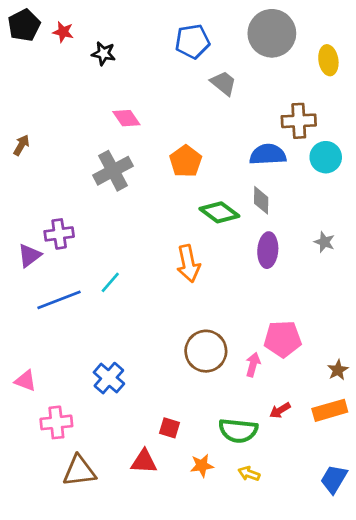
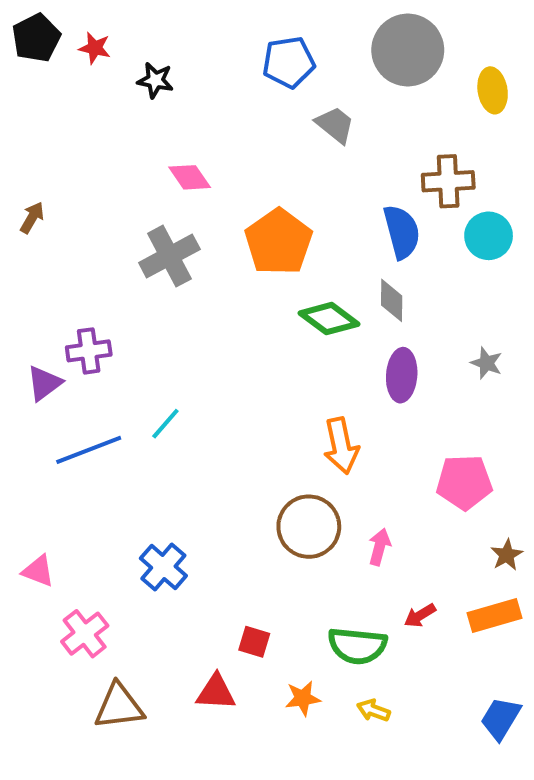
blue semicircle: (268, 154) -> (402, 232), turned 78
orange pentagon: (186, 161) -> (279, 242), size x1.4
orange arrow: (188, 264) -> (341, 446), moved
pink pentagon: (283, 339) -> (464, 482), moved
pink cross: (56, 422) -> (85, 634), turned -32

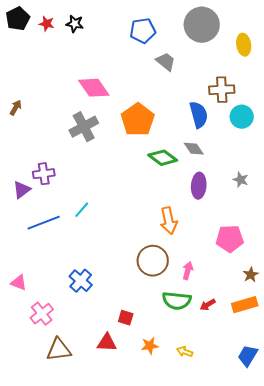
black star: (155, 80) -> (75, 24), moved
pink diamond: (190, 177) -> (94, 88), size x1.5
gray diamond: (392, 300) -> (194, 149), turned -35
green semicircle: (357, 646) -> (177, 301), moved

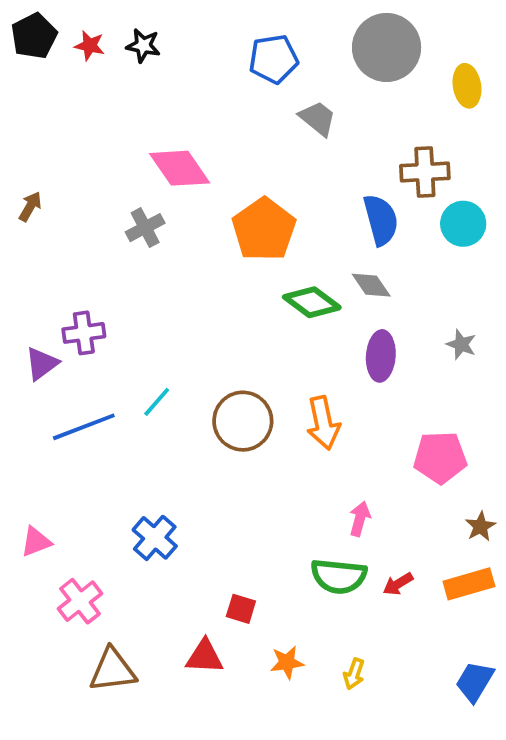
gray cross: (84, 127) -> (145, 228), moved, size x0.7
brown circle: (153, 261) -> (243, 421), moved
pink triangle: (19, 283) -> (36, 542), turned -42
yellow arrow: (185, 352) -> (354, 674), turned -91

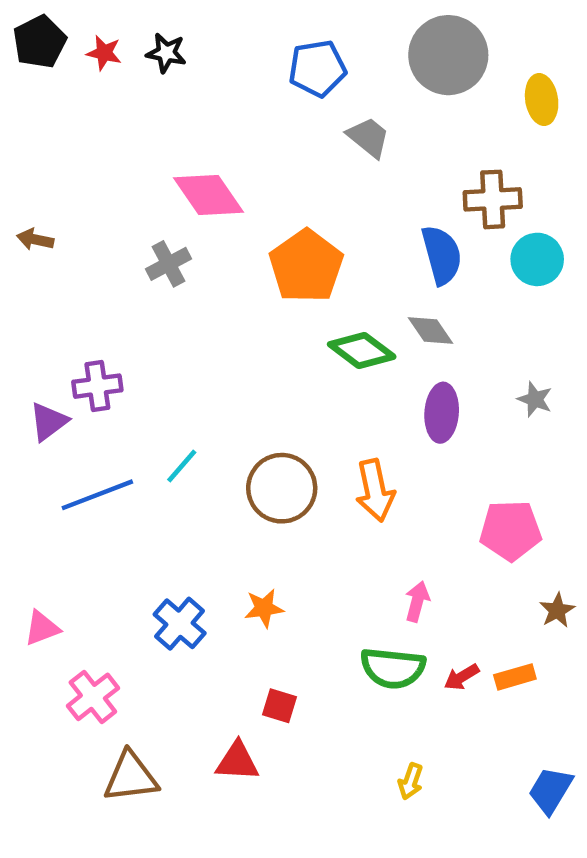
brown arrow: (30, 206) -> (35, 239), turned -108
orange rectangle: (469, 584) -> (515, 677), moved, size x0.7
orange star: (287, 662) -> (264, 608), moved

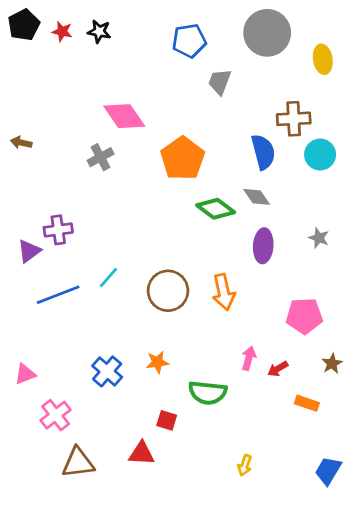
gray trapezoid: (368, 137) -> (220, 82), turned -108
green semicircle: (393, 668) -> (208, 393), moved
red arrow: (462, 677) -> (278, 369), moved
orange rectangle: (515, 677) -> (307, 403), turned 35

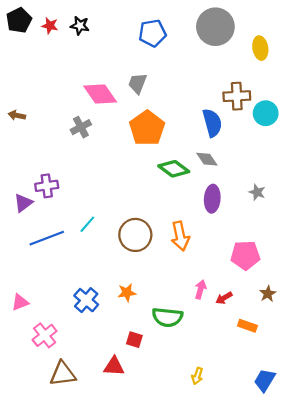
gray trapezoid: (220, 82) -> (137, 83), moved
cyan circle: (320, 155) -> (266, 113), moved

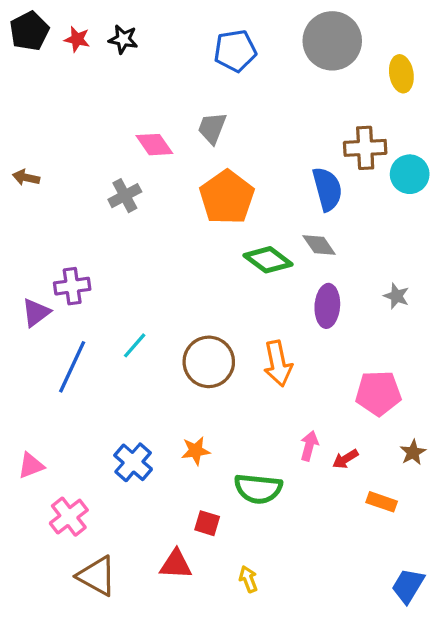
pink diamond: (100, 94) -> (154, 145), size x0.7
blue line: (47, 238) -> (72, 367), turned -44
brown triangle: (63, 374) -> (97, 576), turned 36
yellow arrow: (197, 376) -> (248, 579), moved, turned 140

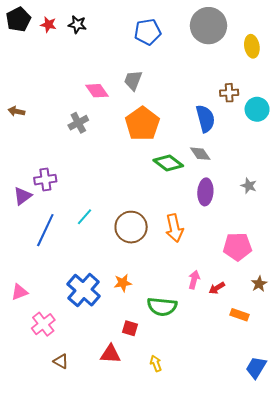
brown cross: (365, 148) -> (229, 93), size x0.7
blue cross: (133, 462) -> (84, 290), size x1.4
brown triangle: (97, 576) -> (61, 361), size x0.6

